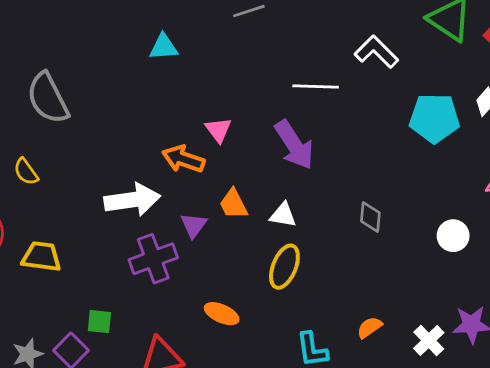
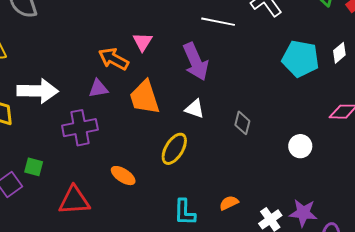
white arrow: (132, 200) -> (38, 91), moved
orange trapezoid: (233, 204) -> (145, 97), size x1.5
white triangle: (283, 215) -> (195, 109), moved
purple triangle: (194, 225) -> (98, 88), moved, turned 35

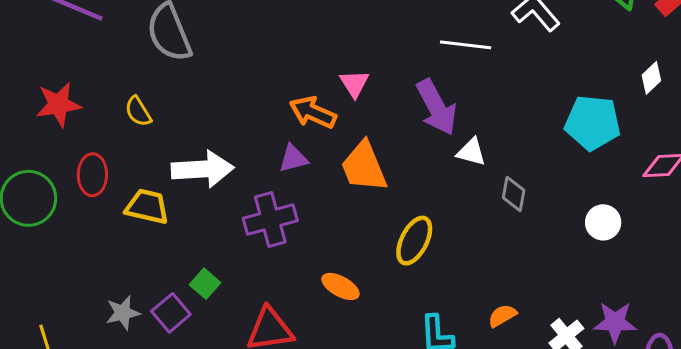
cyan pentagon: (301, 59) -> (593, 123), moved
white triangle: (195, 109) -> (471, 152), moved
green square: (34, 167) -> (205, 284), turned 30

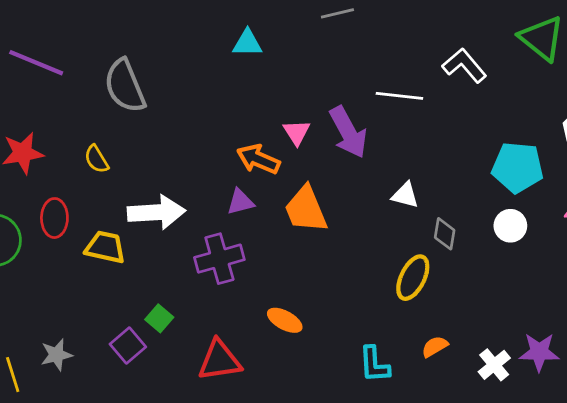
purple arrow: (436, 107) -> (348, 132), moved
white circle: (603, 222) -> (510, 226), moved
yellow ellipse: (414, 241) -> (413, 278), moved
gray star: (123, 313) -> (56, 355), moved

